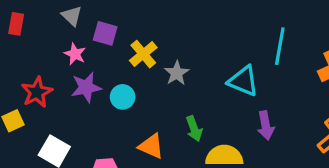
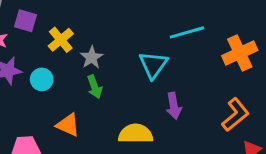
cyan line: (280, 46) -> (187, 32), turned 64
cyan triangle: (243, 81) -> (153, 65), turned 44
green arrow: (194, 129) -> (94, 87), moved

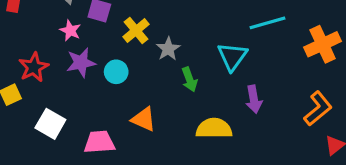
green arrow: (94, 87) -> (190, 79), moved

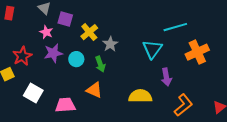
orange cross: (323, 44) -> (197, 52), moved
green arrow: (190, 79) -> (100, 64), moved
orange L-shape: (318, 108) -> (183, 105), moved

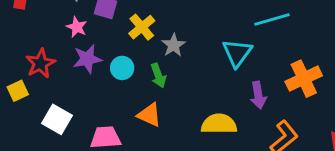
orange cross: (197, 52) -> (304, 79), moved

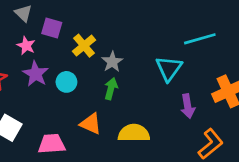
purple star: (87, 59) -> (36, 74), turned -30
green arrow: (158, 76) -> (111, 89), moved, turned -145
yellow semicircle: (219, 124) -> (134, 133), moved

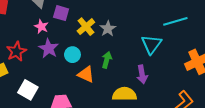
gray star: (112, 62) -> (108, 29), moved
purple arrow: (188, 106) -> (142, 74), moved
orange triangle: (91, 124) -> (86, 74), moved

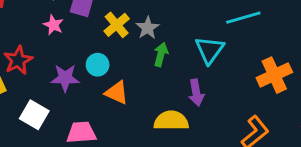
purple star: (49, 48) -> (65, 78), moved, turned -30
green arrow: (107, 60) -> (161, 54), moved

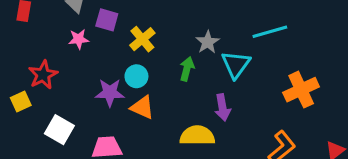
pink star: (53, 25) -> (79, 39), turned -30
gray star: (148, 28) -> (208, 42), moved
cyan circle: (98, 65) -> (136, 76), moved
purple star: (65, 78) -> (110, 93), moved

